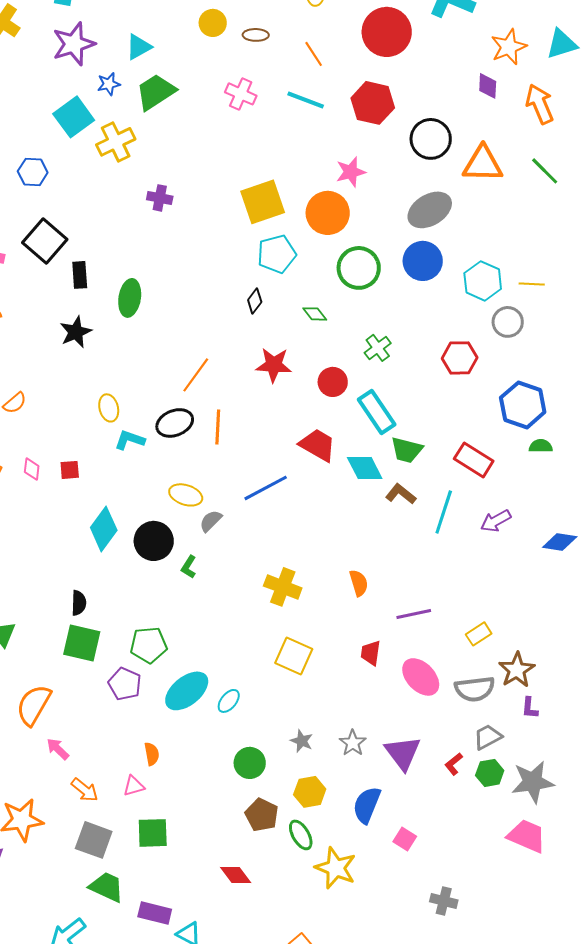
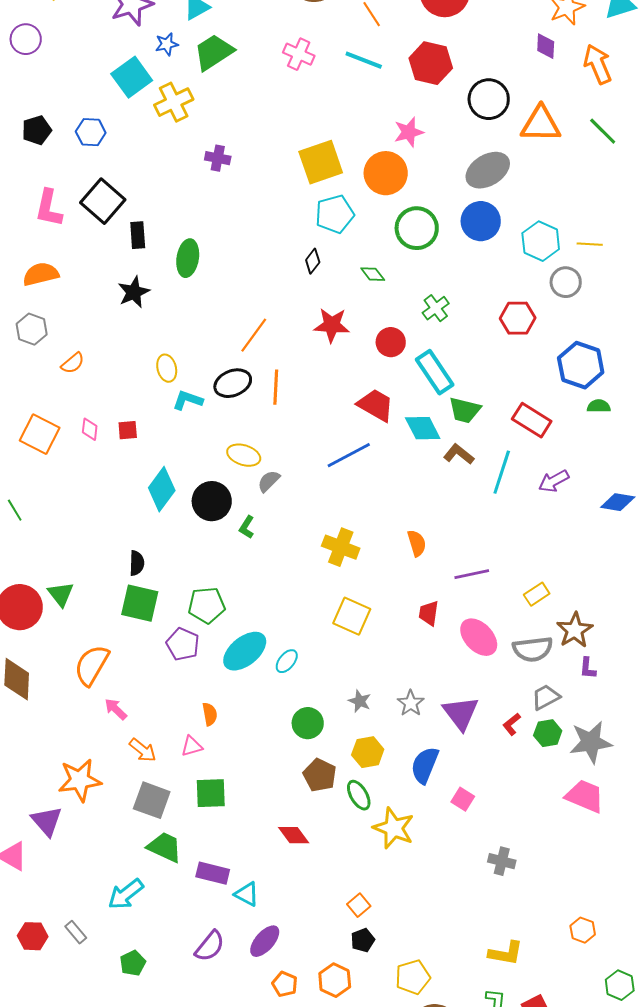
blue line: (266, 488) -> (349, 455), moved

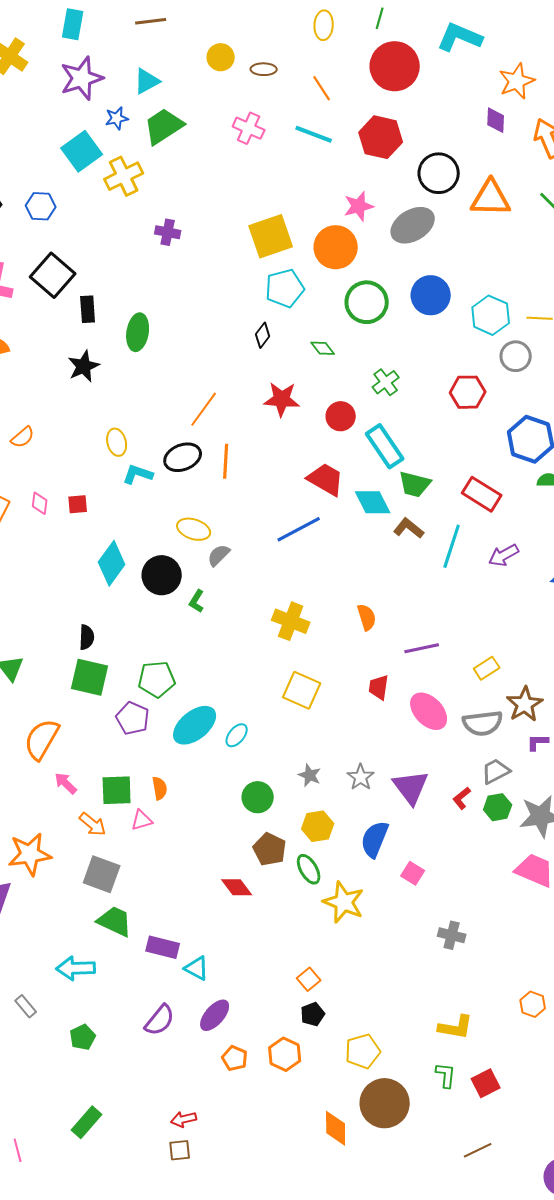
gray ellipse: (488, 170) -> (413, 225), moved
purple L-shape: (588, 668) -> (538, 742), turned 85
green square: (211, 793) -> (117, 790), moved
red diamond: (294, 835) -> (237, 887), moved
cyan arrow: (126, 894) -> (76, 968), turned 36

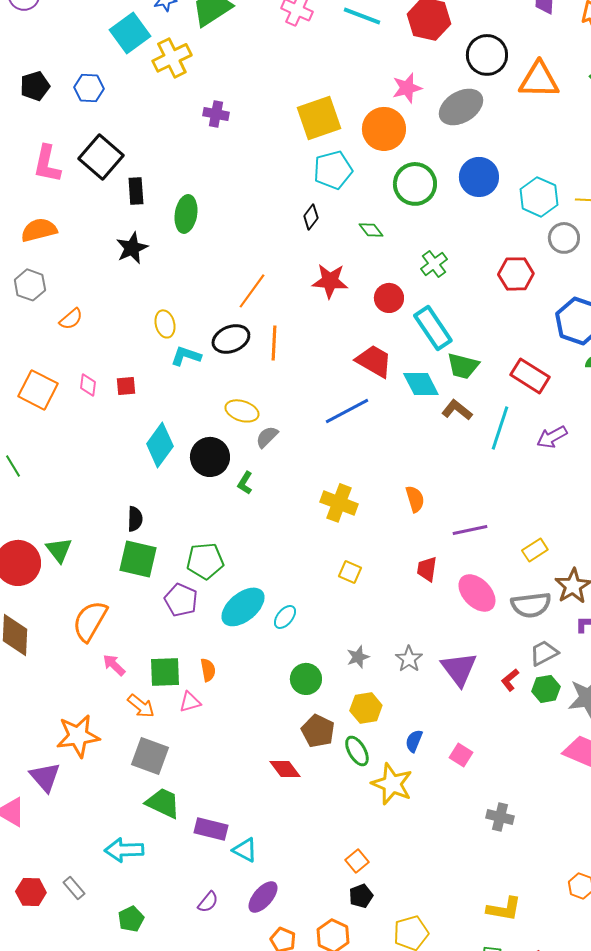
yellow square: (302, 690) -> (350, 572), size x0.6
gray star: (310, 775) -> (358, 657), turned 30
blue semicircle: (375, 839) -> (414, 741), moved, size x0.6
purple semicircle: (160, 1020) -> (208, 902), size x0.7

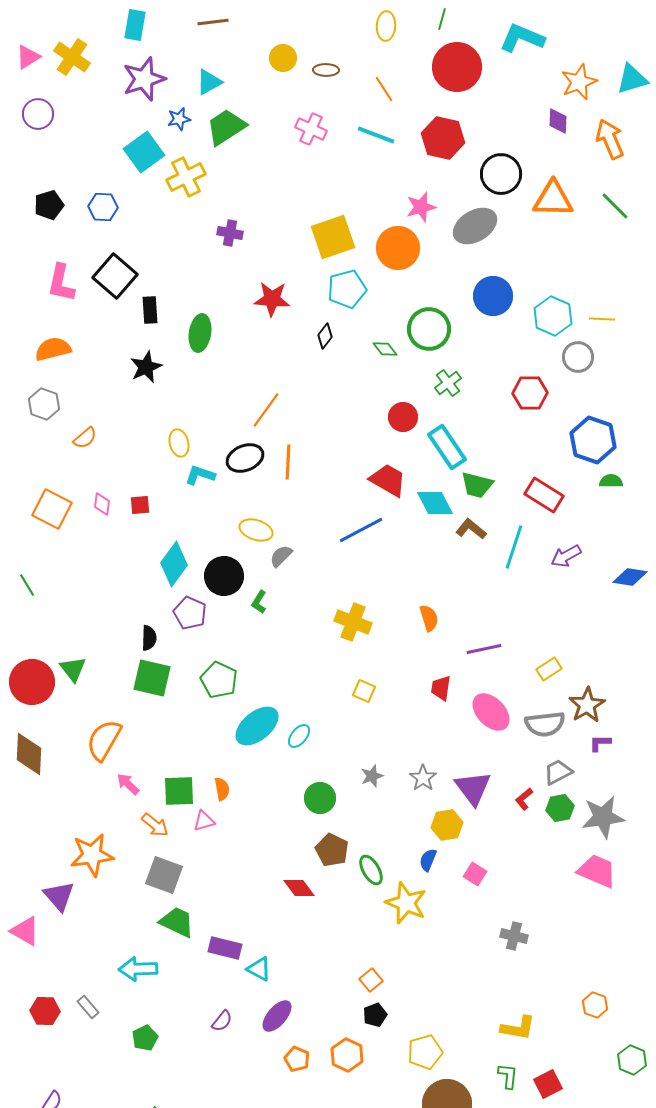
green circle: (415, 184) -> (429, 329), moved
red star: (330, 281) -> (272, 299), moved
green pentagon: (205, 561) -> (219, 680), turned 30
purple pentagon: (181, 600) -> (190, 613), moved
yellow hexagon: (366, 708) -> (447, 825), moved

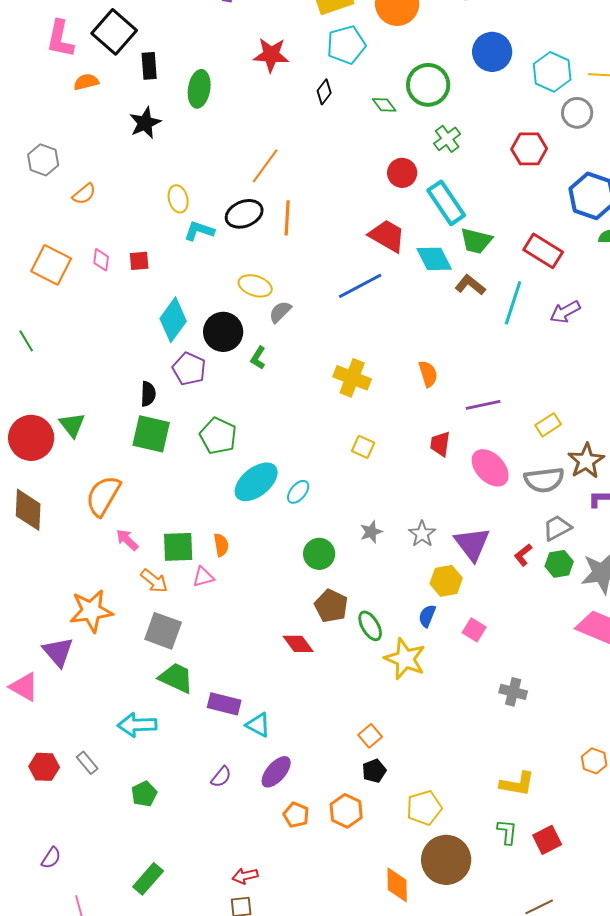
orange semicircle: (53, 349) -> (86, 82), moved, size x0.7

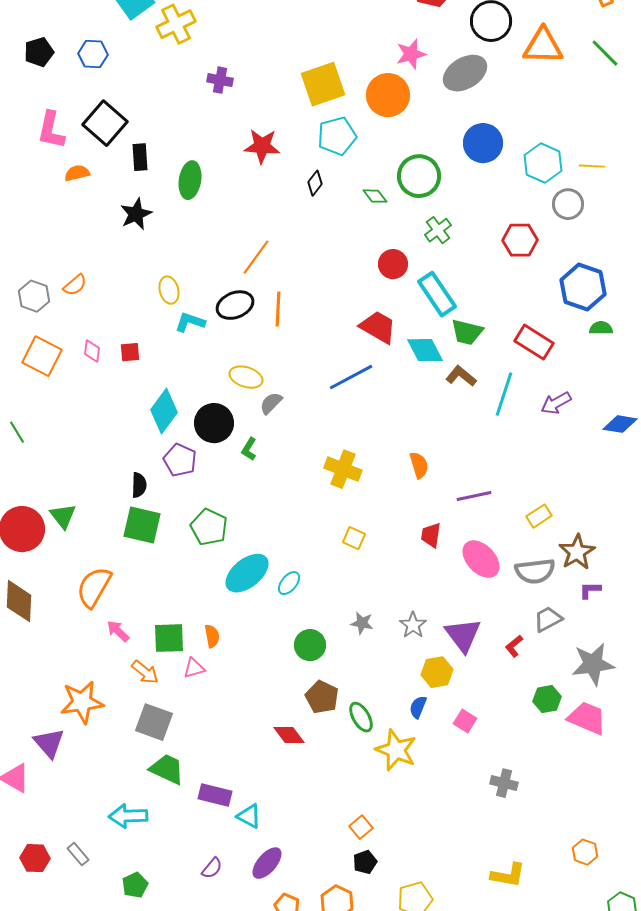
gray hexagon: (43, 160) -> (34, 296), moved
gray star: (371, 532) -> (362, 623), turned 30
green hexagon: (559, 564) -> (547, 699), moved

